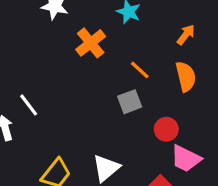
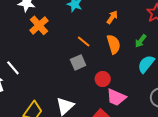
orange cross: (91, 43) -> (39, 25), moved

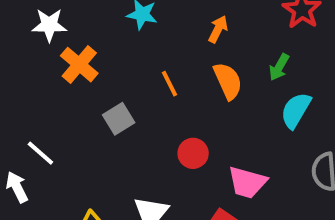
orange line: (84, 42) -> (169, 84), turned 32
gray square: (78, 62) -> (119, 119), moved
red circle: (103, 79) -> (193, 153), moved

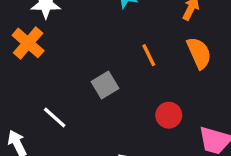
orange cross: (79, 65) -> (28, 43), moved
white line: (40, 153) -> (55, 117), moved

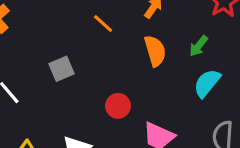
orange line: (149, 55) -> (103, 23), moved, turned -30

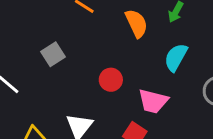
cyan semicircle: (207, 83) -> (176, 57), moved

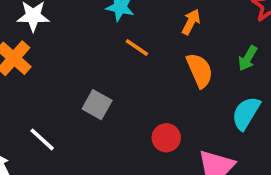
gray square: (53, 54) -> (97, 105), turned -30

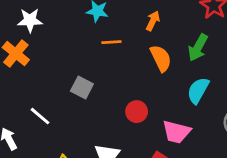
orange line: (137, 48) -> (111, 42), turned -36
green arrow: (248, 58) -> (198, 48), size x1.4

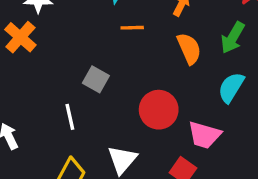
red circle: (137, 112) -> (159, 110), size x1.5
white line: (40, 116) -> (70, 117), moved, turned 35

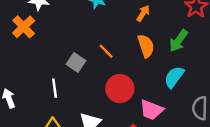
orange line: (132, 28) -> (106, 51), moved, turned 42

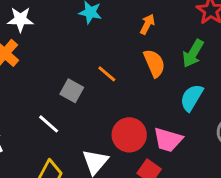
white line: (55, 88) -> (49, 124), turned -36
red circle: (120, 89) -> (129, 135), moved

